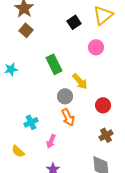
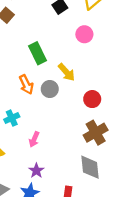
orange arrow: (68, 117) -> (26, 85), moved
brown cross: (106, 135) -> (96, 133), size x1.5

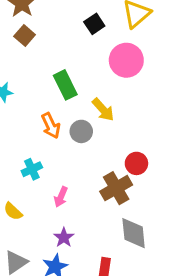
pink circle: (84, 34) -> (126, 60), size x1.5
red circle: (92, 99) -> (136, 163), moved
brown cross: (96, 133) -> (116, 188), moved

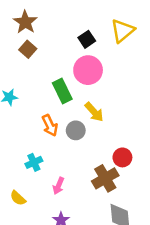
pink circle: (126, 60) -> (88, 70), moved

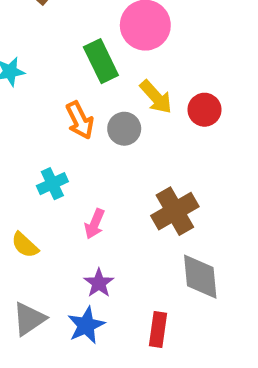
red circle: (122, 157) -> (204, 110), moved

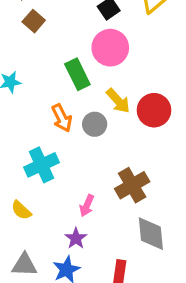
red circle: (204, 110) -> (154, 110), size x1.4
cyan cross: (52, 184) -> (41, 165), size x1.5
pink arrow: (95, 224) -> (87, 206), moved
gray triangle: (29, 319) -> (24, 265), turned 36

